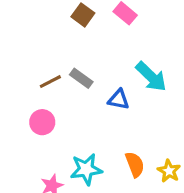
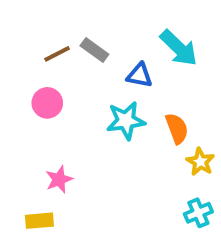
orange semicircle: (135, 164) -> (177, 128), moved
cyan star: (86, 169) -> (126, 121), moved

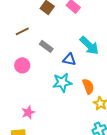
brown line: (57, 54) -> (22, 31), moved
pink circle: (47, 103) -> (22, 65), moved

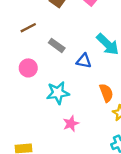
cyan star: (62, 82) -> (58, 93), moved
pink star: (28, 112) -> (71, 124), moved

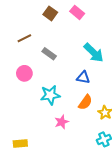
blue triangle: (84, 61) -> (83, 77), moved
orange semicircle: (106, 93) -> (85, 102), moved, turned 56

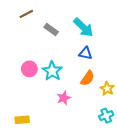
cyan arrow: (94, 53) -> (83, 27), moved
pink circle: (24, 73) -> (29, 69), moved
cyan star: (50, 95) -> (52, 71), turned -30

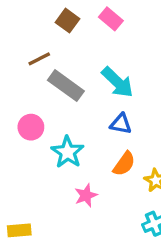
brown line: (26, 14) -> (39, 59), moved
gray rectangle: (51, 29) -> (66, 86), size x1.5
pink circle: (29, 69) -> (31, 127), moved

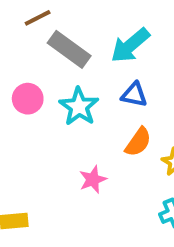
cyan arrow: (117, 82) -> (130, 45), turned 96
cyan star: (68, 152) -> (79, 107), moved

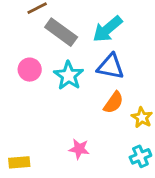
blue triangle: (134, 95) -> (111, 67), size x1.4
pink star: (93, 180) -> (79, 149), moved, turned 30

